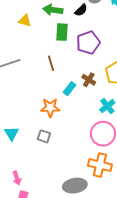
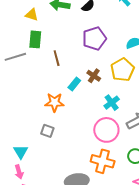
green rectangle: (62, 32) -> (35, 39), moved
cyan triangle: (12, 133) -> (21, 152), moved

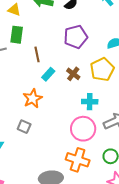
cyan rectangle: (74, 84) -> (48, 74), moved
orange star: (54, 102) -> (33, 98), turned -30
cyan cross: (112, 103) -> (90, 102), turned 35

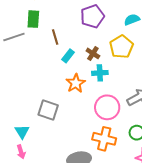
orange star: (33, 98) -> (76, 83), moved
cyan cross: (90, 102) -> (100, 73), moved
gray square: (24, 127) -> (48, 110), size x1.5

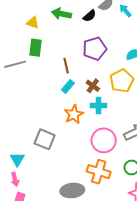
brown line: (55, 37) -> (66, 66), moved

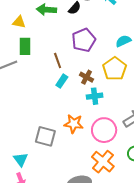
orange star: (74, 114) -> (74, 124), moved, turned -30
orange cross: (99, 172) -> (103, 162), turned 30

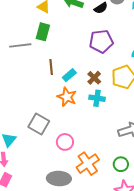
brown line: (58, 60) -> (51, 67), moved
orange star: (74, 124) -> (67, 97), moved
pink circle: (104, 130) -> (65, 142), moved, size x0.7

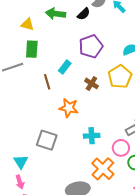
cyan rectangle: (69, 75) -> (65, 67), moved
cyan cross: (97, 98) -> (92, 136), moved
pink circle: (65, 142) -> (121, 148), moved

